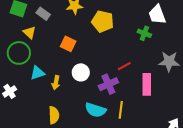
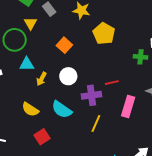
green cross: (144, 33) -> (140, 57), turned -32
cyan semicircle: (95, 110) -> (62, 110), moved
yellow semicircle: (54, 115) -> (30, 109), turned 108

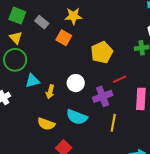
yellow triangle: (31, 23) -> (16, 38), moved
yellow pentagon: (104, 34) -> (102, 52), moved, turned 30
orange square: (64, 45) -> (64, 38), moved

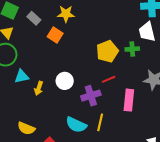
yellow pentagon: (102, 52) -> (107, 51), moved
cyan semicircle: (77, 117) -> (76, 125), moved
yellow semicircle: (46, 124) -> (26, 128), moved

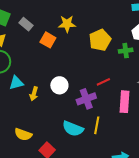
yellow star: (66, 14) -> (67, 24), moved
yellow pentagon: (107, 51) -> (100, 40), moved

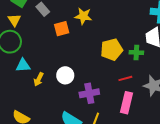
orange square: (48, 40) -> (62, 29), turned 35
yellow pentagon: (100, 40) -> (112, 50), moved
red line: (103, 82) -> (125, 78), moved

